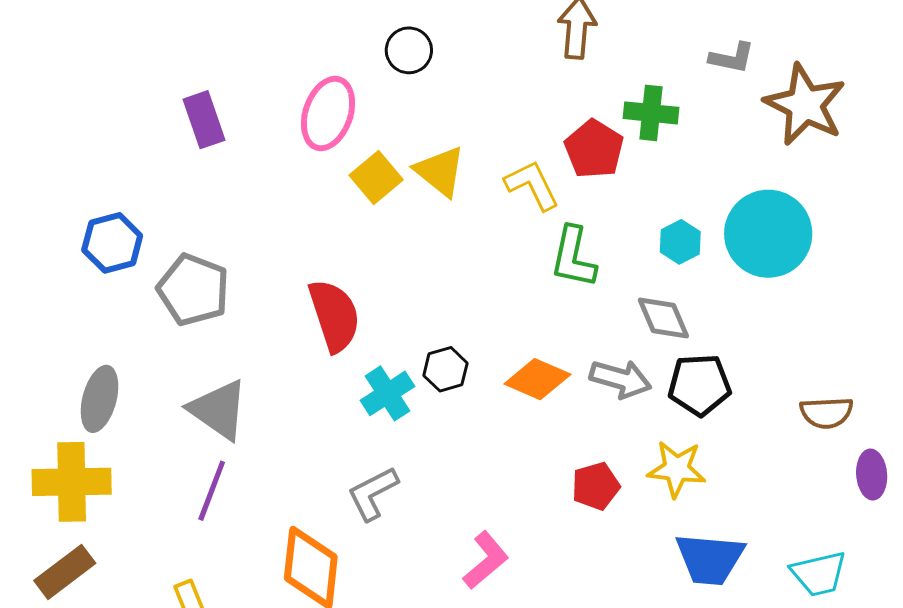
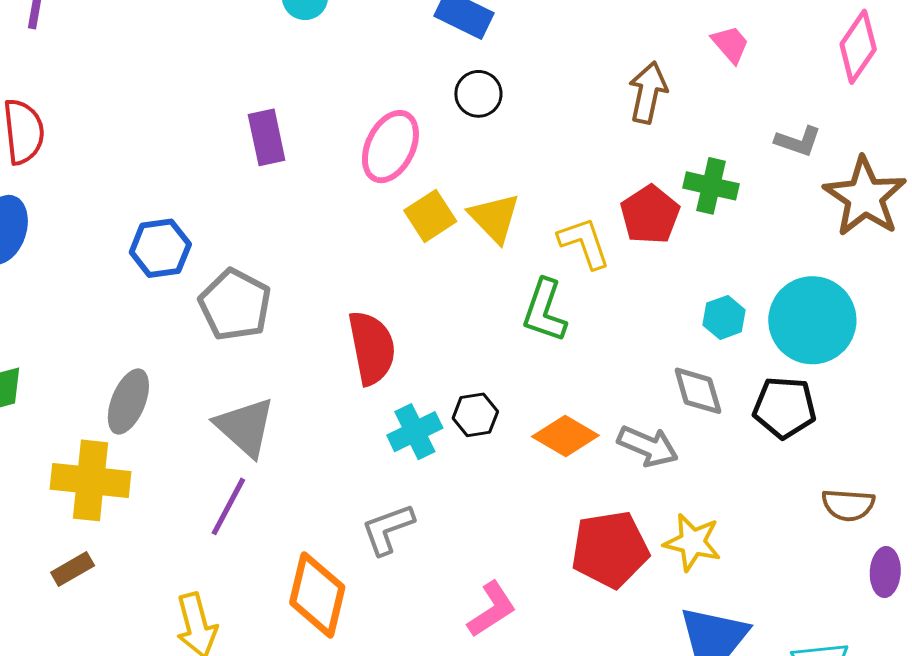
green L-shape: (573, 257) -> (545, 311), moved
black pentagon: (699, 385) -> (785, 408), moved
red pentagon: (596, 486) -> (610, 549), size x1.6
brown rectangle: (65, 572) -> (73, 569), size x0.7

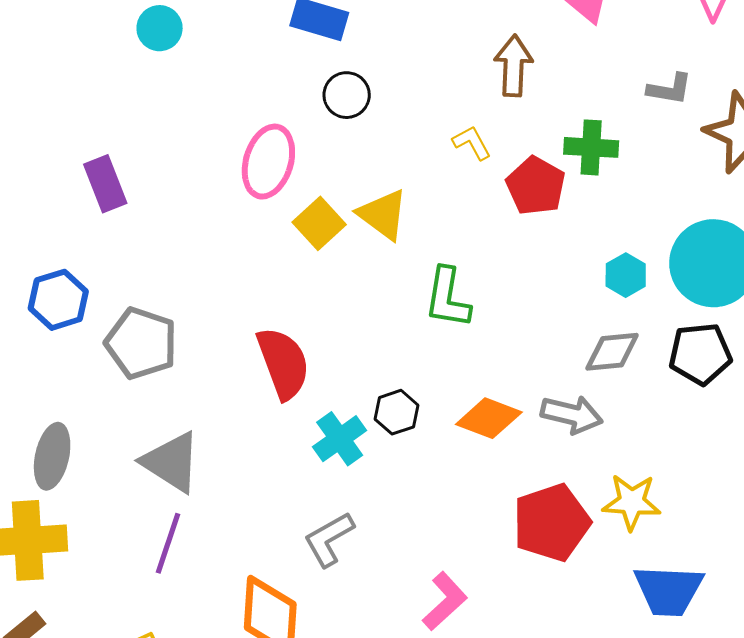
purple rectangle: (267, 137) -> (105, 184), moved
yellow L-shape: (584, 243) -> (472, 143), moved, size x0.7
gray diamond: (698, 391) -> (612, 352), turned -70

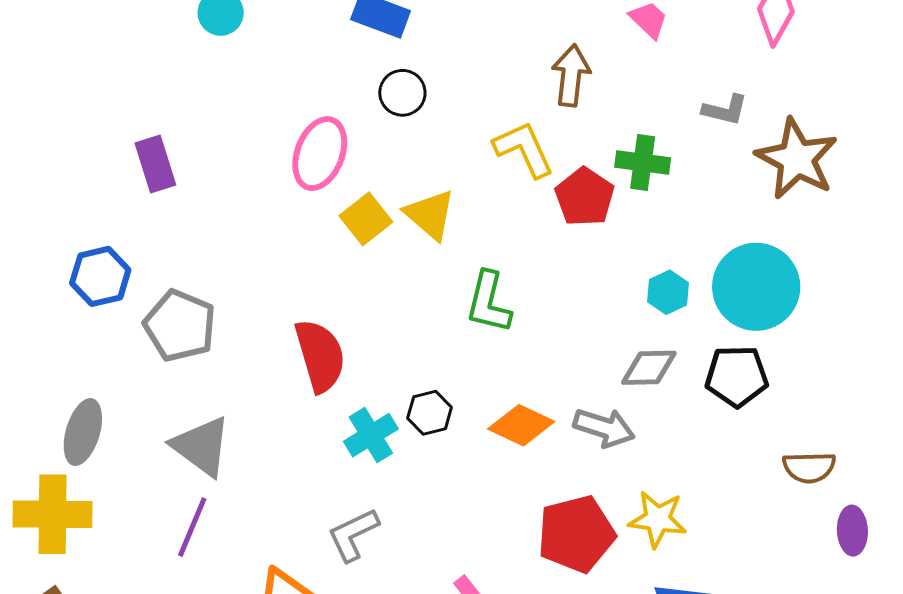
yellow L-shape: (472, 143) -> (524, 149), size x1.6

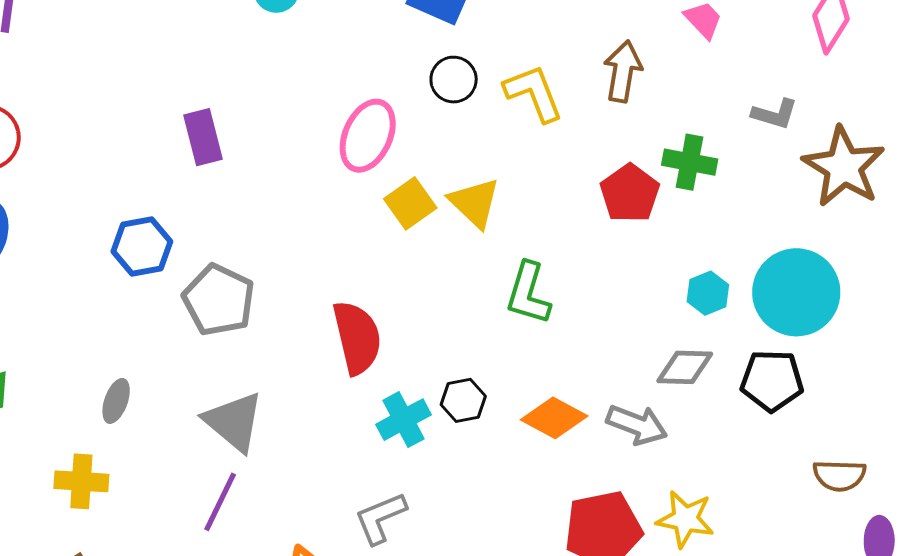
yellow L-shape: (524, 149) -> (534, 93), moved
gray ellipse: (83, 432) -> (116, 401), size x0.7
yellow cross: (53, 514) -> (81, 481), size x0.7

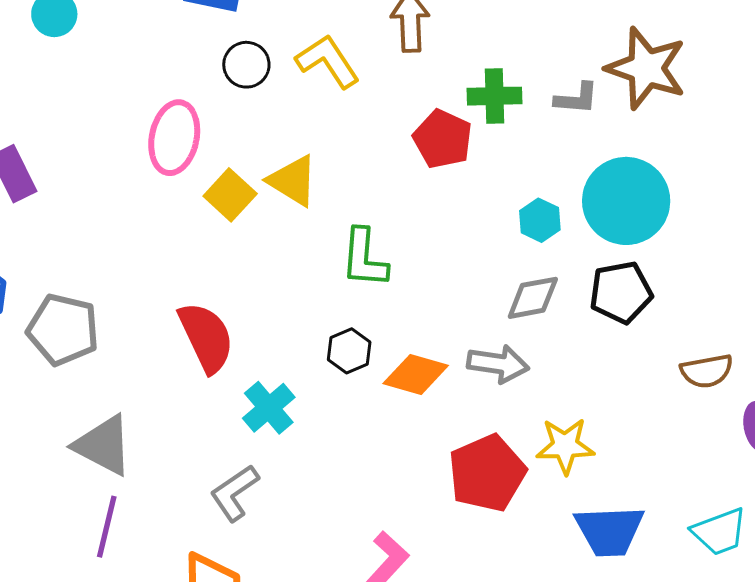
gray L-shape: (775, 114) -> (577, 98), moved
black hexagon: (463, 400) -> (349, 351), moved
gray L-shape: (380, 518) -> (234, 493), moved

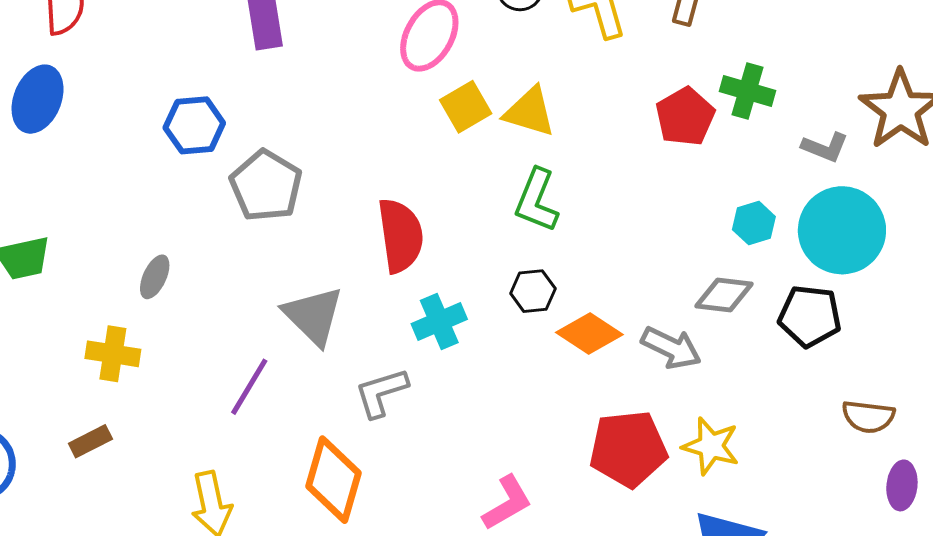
gray L-shape: (577, 98) -> (825, 147), moved
yellow triangle: (293, 181) -> (530, 112), turned -32
green L-shape: (364, 258) -> (537, 200), moved
gray triangle: (103, 445) -> (313, 316), moved

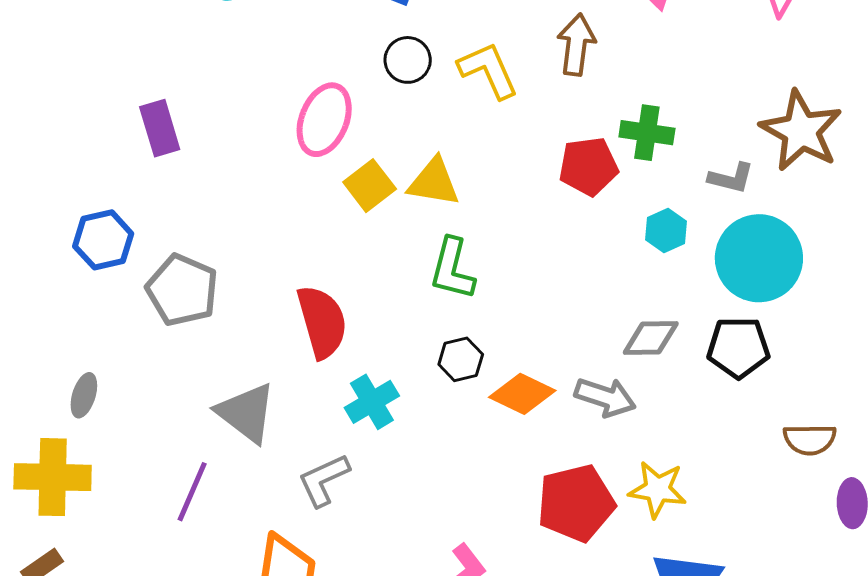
red pentagon: (685, 117) -> (588, 166), turned 30
cyan hexagon: (754, 223) -> (666, 230), moved
yellow cross: (113, 354) -> (53, 477), size x1.4

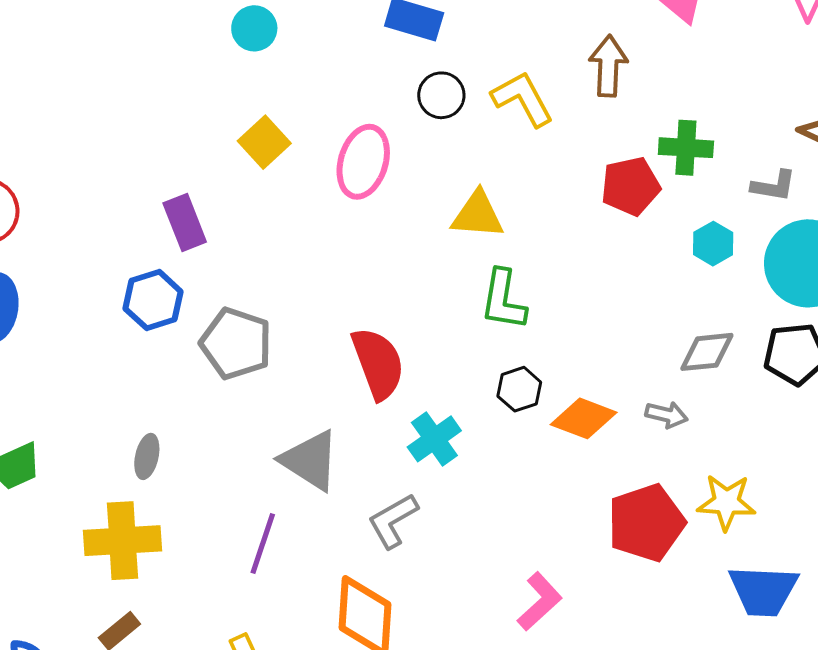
purple rectangle: (160, 128) -> (185, 223), moved
yellow square: (370, 186) -> (264, 142), moved
gray arrow: (605, 397) -> (667, 415), size x0.7

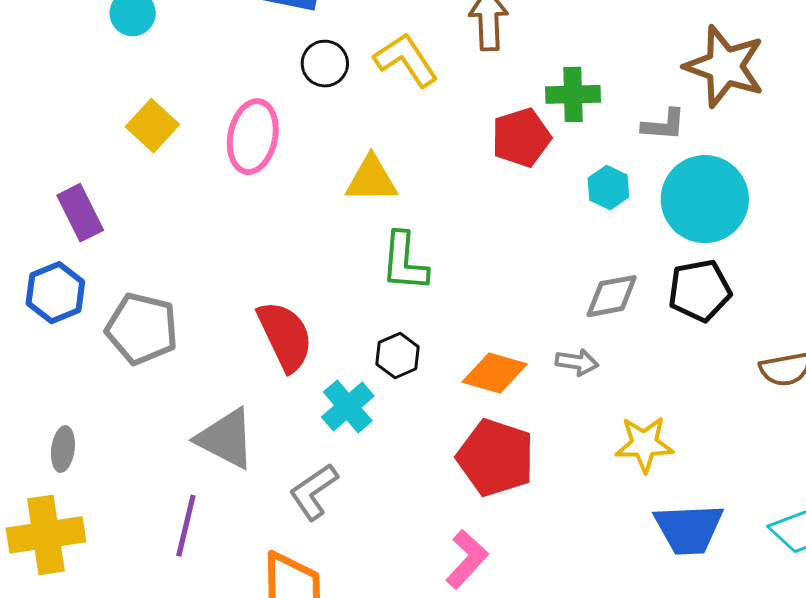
black hexagon: (519, 389) -> (398, 356), moved
red pentagon: (646, 523) -> (496, 458), moved, turned -30

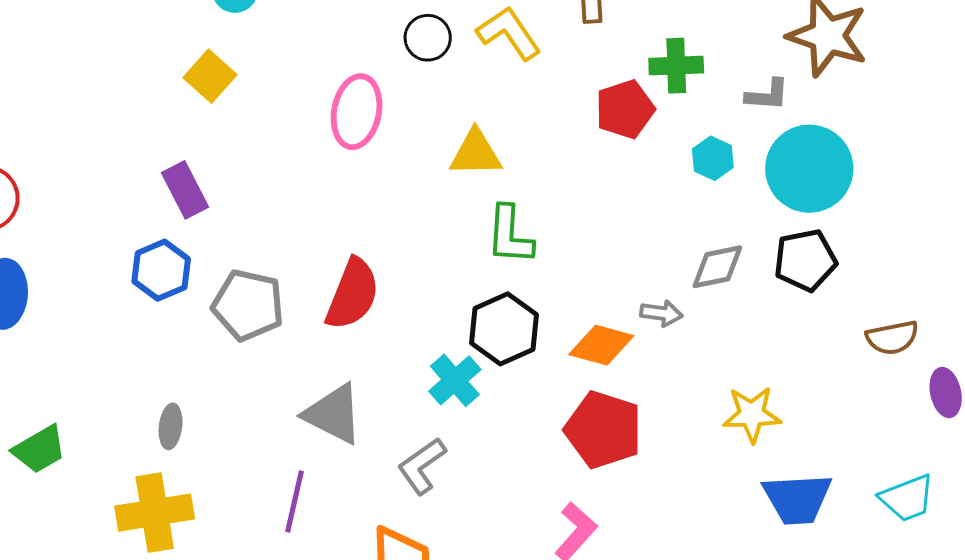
yellow square: (152, 126) -> (210, 76), moved
red semicircle: (285, 336) -> (353, 294), moved, turned 48
black hexagon: (398, 356) -> (504, 329), size x1.6
gray arrow: (577, 362) -> (661, 313), moved

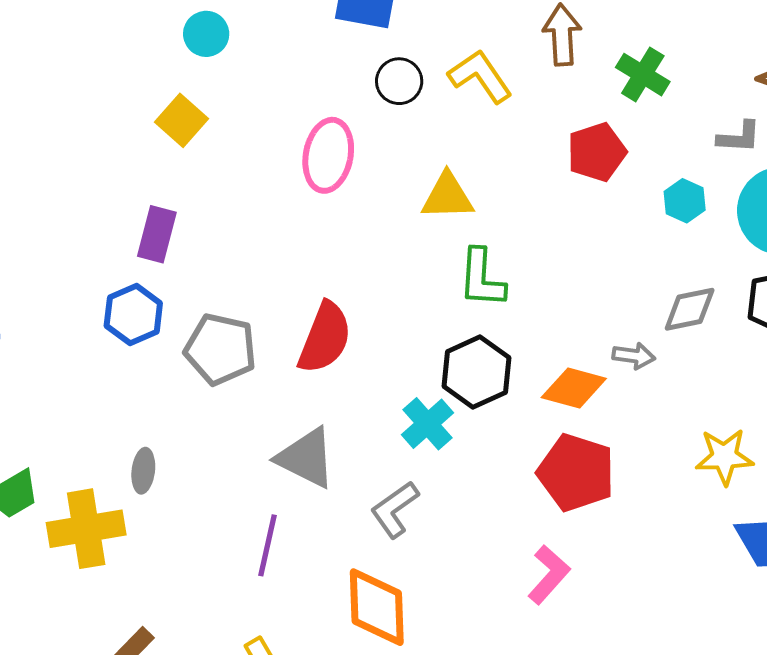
green cross: (676, 66) -> (643, 75), moved, turned 34
purple rectangle: (185, 190) -> (157, 234), turned 42
yellow cross: (155, 513) -> (86, 529), moved

